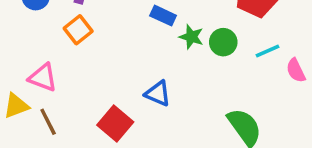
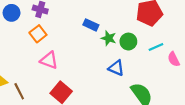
pink triangle: (43, 78) -> (49, 60), moved
blue triangle: (158, 93) -> (116, 68), moved

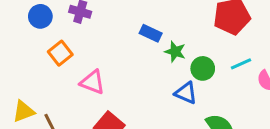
orange square: (38, 34) -> (60, 53), moved
green circle: (128, 42) -> (203, 68), moved

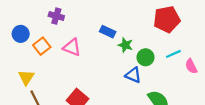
blue circle: (40, 16) -> (21, 34), moved
pink triangle: (92, 82) -> (72, 47), moved
yellow triangle: (23, 111) -> (26, 77), moved, turned -36

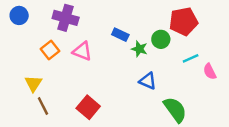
purple cross: (56, 16) -> (66, 18), size x1.5
blue circle: (21, 34) -> (19, 15), moved
green circle: (146, 57) -> (161, 39), moved

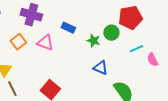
blue rectangle: (120, 35) -> (68, 28), moved

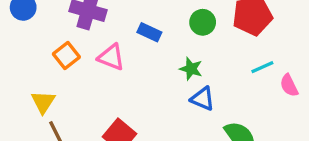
green circle: (111, 33) -> (203, 22), moved
green star: (93, 41) -> (191, 69), moved

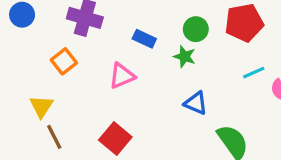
pink triangle: (111, 57) -> (122, 76), moved, turned -44
green star: (191, 69) -> (185, 56), moved

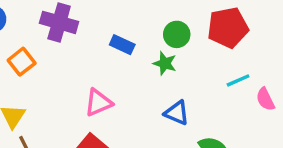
orange square: (64, 61) -> (22, 62), moved
pink triangle: (122, 76) -> (98, 103), moved

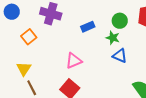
blue rectangle: (122, 45) -> (88, 27), turned -48
blue triangle: (177, 113) -> (120, 56), moved

